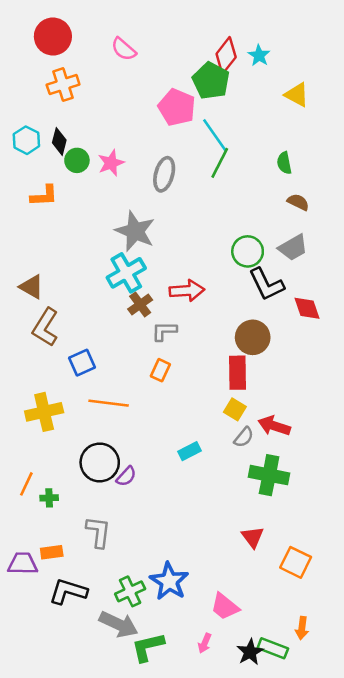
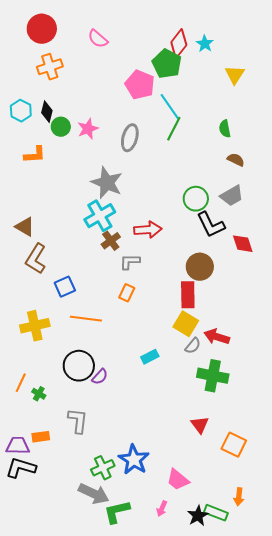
yellow triangle: (297, 95) -> (235, 75), turned 35
yellow square: (235, 409) -> (186, 324), size x1.4
green cross: (49, 498) -> (39, 394), turned 32
black L-shape: (68, 591) -> (21, 468), moved

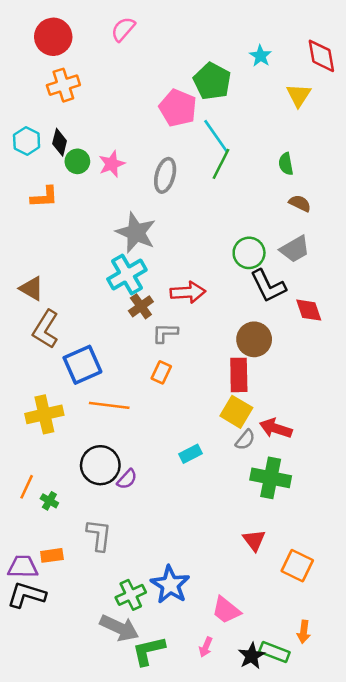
pink semicircle: (98, 39) -> (123, 29), moved, turned 90
red diamond: (179, 44) -> (321, 56), moved, turned -48
blue square: (65, 287) -> (82, 365), size x1.4

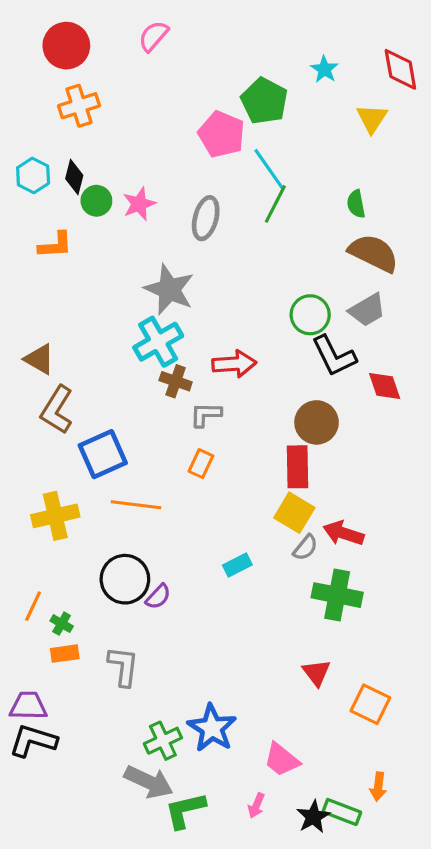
brown semicircle: (300, 203) -> (374, 253), size x1.8
brown cross: (141, 306) -> (176, 381), turned -35
orange rectangle: (52, 555) -> (65, 654), moved

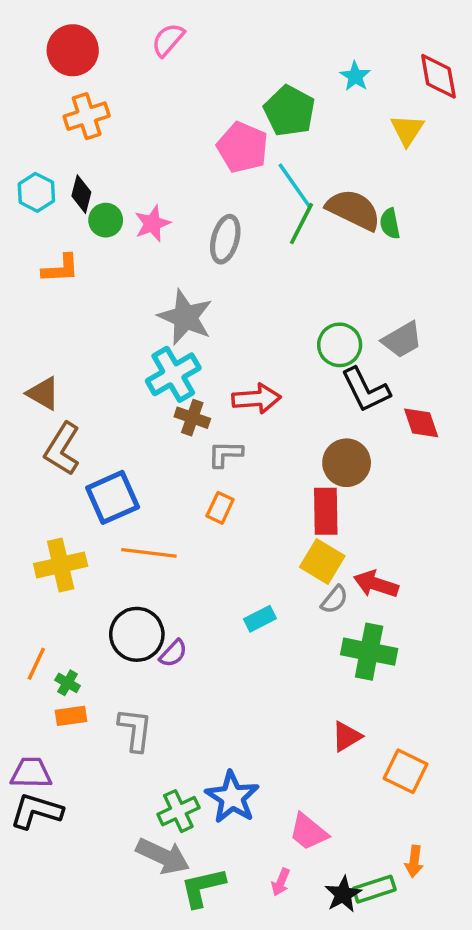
brown semicircle: (374, 253) -> (353, 210), moved
red triangle: (317, 673) -> (347, 737), turned 36
green rectangle: (342, 812) -> (374, 889), turned -39

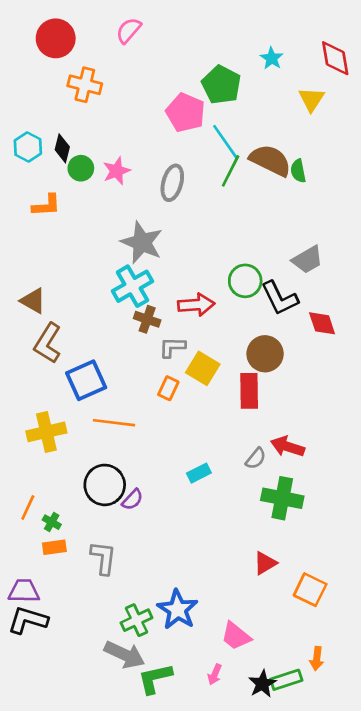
orange cross: (87, 116) -> (85, 85), moved, turned 32
green circle: (340, 345) -> (245, 281), moved
yellow square: (322, 562) -> (203, 368), moved

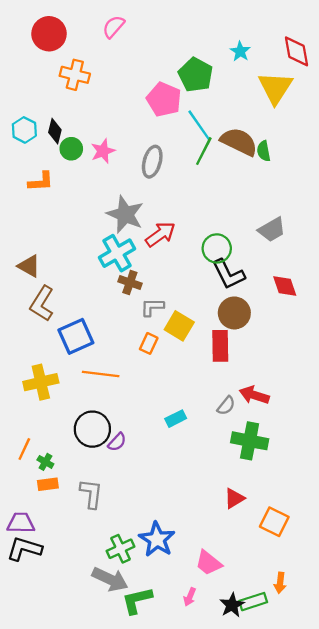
yellow triangle: (311, 99) -> (275, 88), size x1.5
black L-shape: (280, 298) -> (228, 274), moved
red arrow: (196, 305) -> (160, 234), moved, turned -32

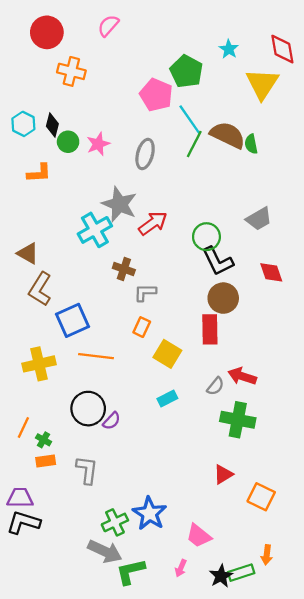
cyan cross: (117, 253) -> (95, 230), moved
yellow square: (179, 326) -> (167, 354), moved

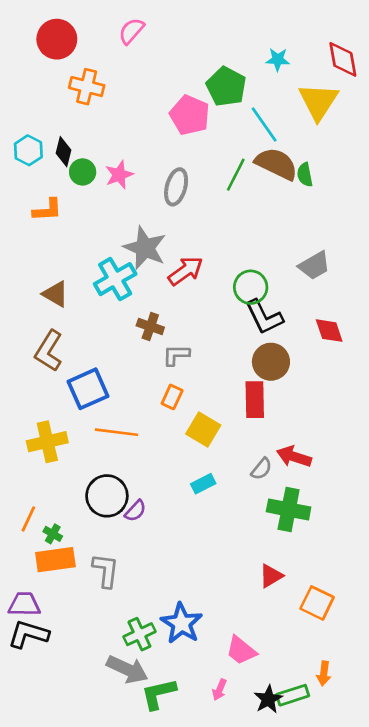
cyan star: (229, 49) -> (278, 59), turned -30
cyan line: (190, 119) -> (264, 125), moved
brown triangle: (28, 253) -> (55, 294), moved
orange rectangle: (46, 461) -> (55, 560), size x1.6

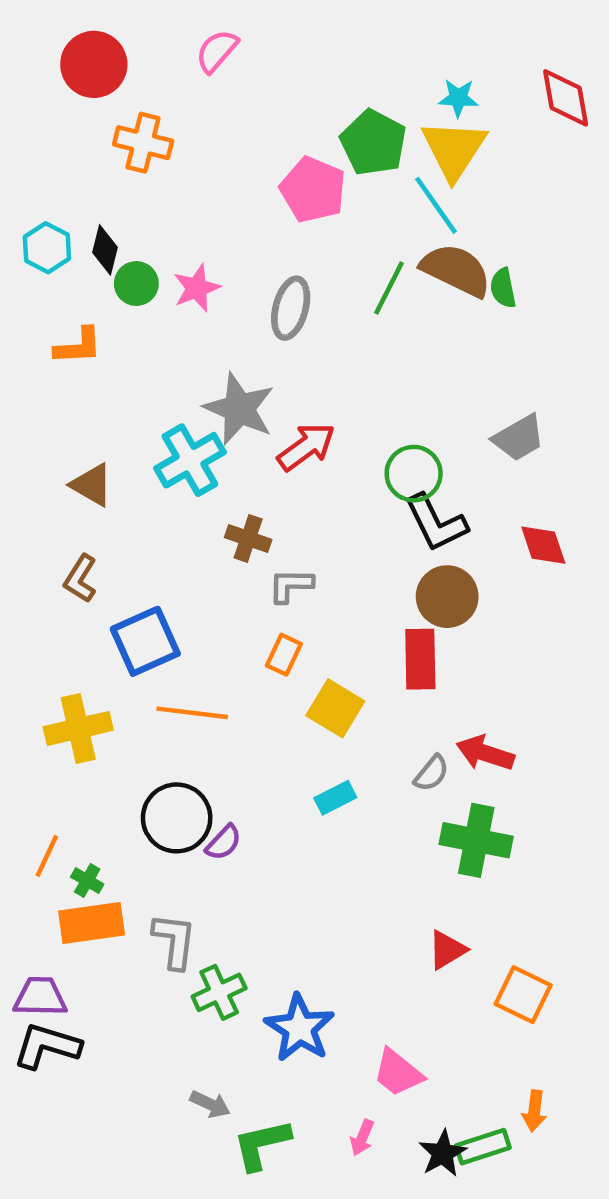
yellow triangle: (318, 101) -> (454, 149), moved
brown L-shape: (49, 351) -> (80, 579), size x0.7
green cross: (139, 634) -> (219, 992), moved
gray arrow: (127, 669) -> (210, 1104), size x0.6

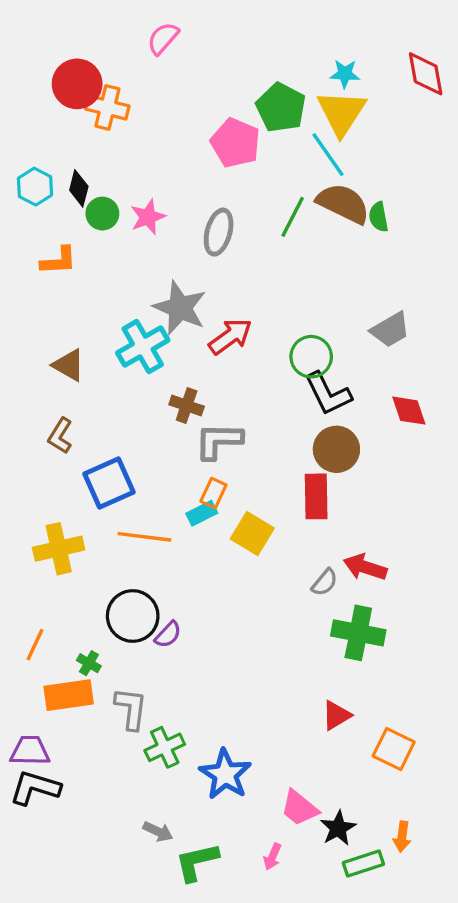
red circle: (94, 64) -> (77, 84), moved
gray L-shape: (291, 585) -> (219, 441), size x1.4
cyan rectangle: (335, 798) -> (202, 513), moved
green cross: (87, 881) -> (89, 663), moved
black star: (443, 1153) -> (338, 828), moved

